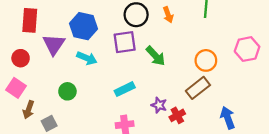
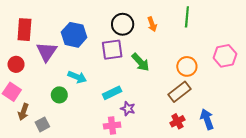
cyan arrow: (87, 58) -> (77, 77), moved
purple star: (159, 105) -> (128, 109), moved
red cross: (177, 115) -> (177, 121), moved

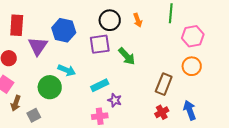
pink hexagon: (225, 56) -> (193, 36), moved
orange circle: (187, 66) -> (192, 66), moved
brown rectangle: (180, 92) -> (164, 84), turned -30
green circle: (59, 95) -> (50, 87), size x1.5

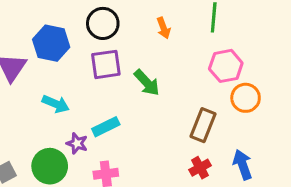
black circle: (110, 20) -> (103, 23), moved
pink hexagon: (193, 36) -> (226, 66), moved
green circle: (50, 87) -> (50, 166), moved
purple star: (115, 100) -> (77, 143), moved

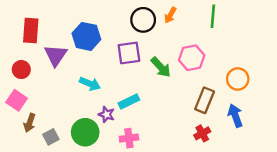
black circle: (103, 23) -> (143, 20), moved
orange arrow: (164, 28) -> (170, 15), moved, turned 49
pink hexagon: (226, 66) -> (192, 58), moved
blue arrow: (243, 165) -> (235, 116), moved

